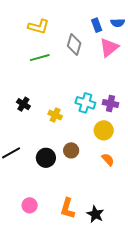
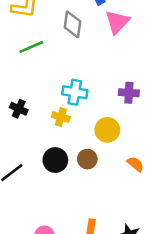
cyan cross: (85, 103) -> (75, 92), moved
yellow circle: (104, 130) -> (107, 130), moved
black circle: (46, 158) -> (55, 160), moved

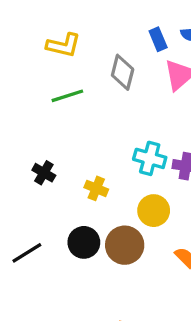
cyan cross: (75, 92) -> (150, 158), moved
brown circle: (87, 159) -> (125, 245), size x1.5

